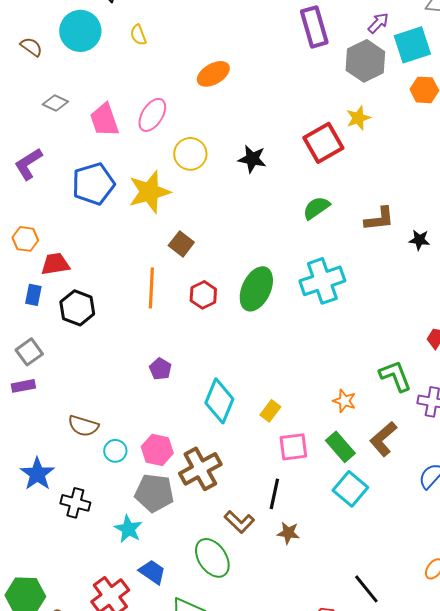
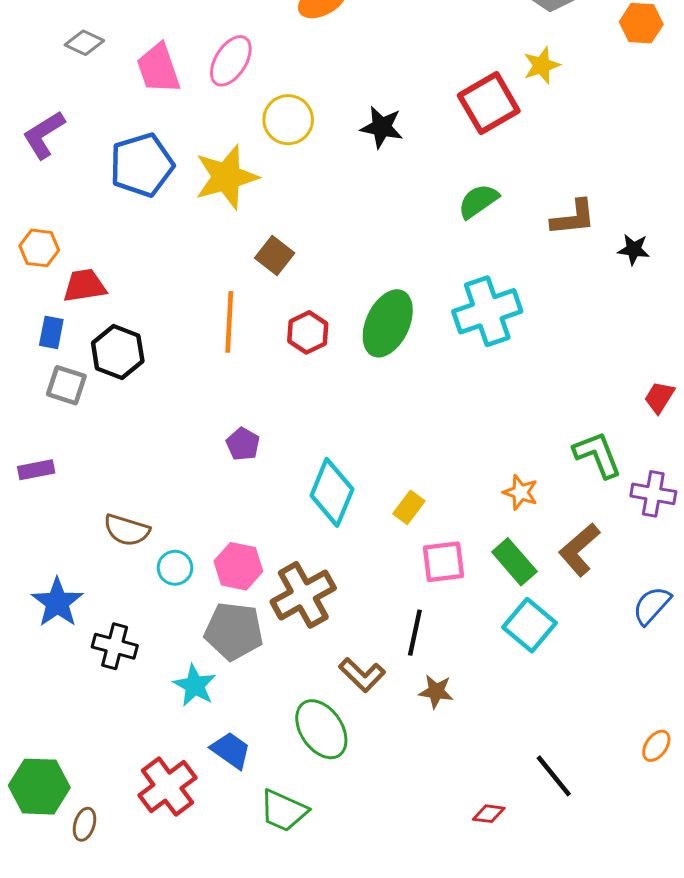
gray square: (29, 352) -> (66, 385), moved, turned -36

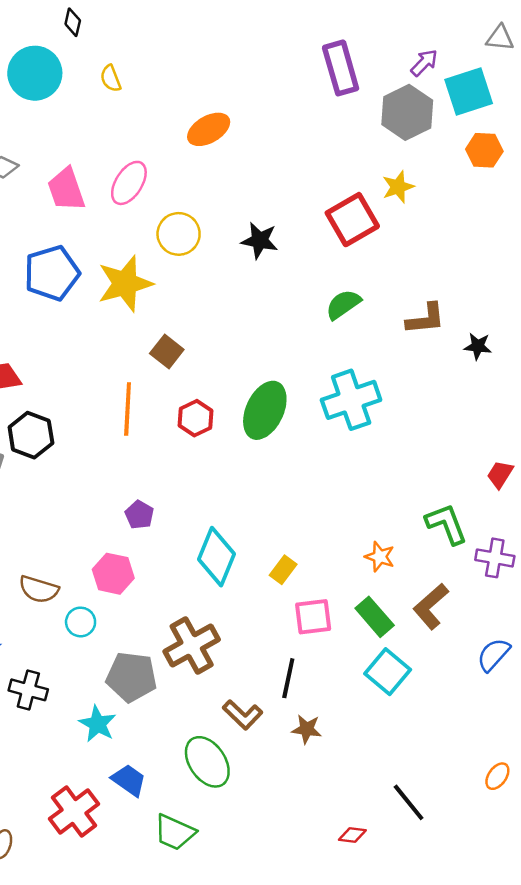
pink hexagon: (238, 566) -> (113, 574), moved

